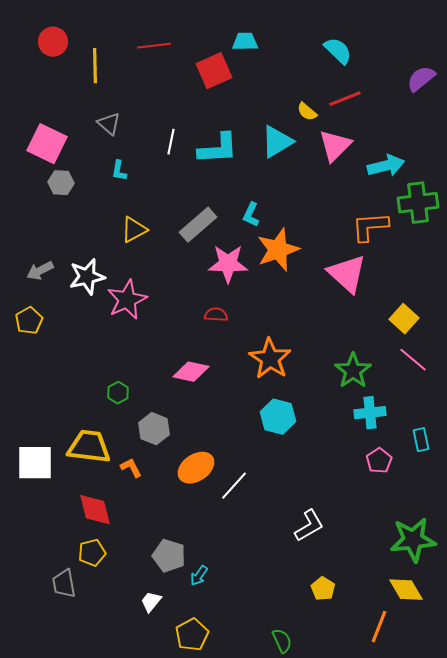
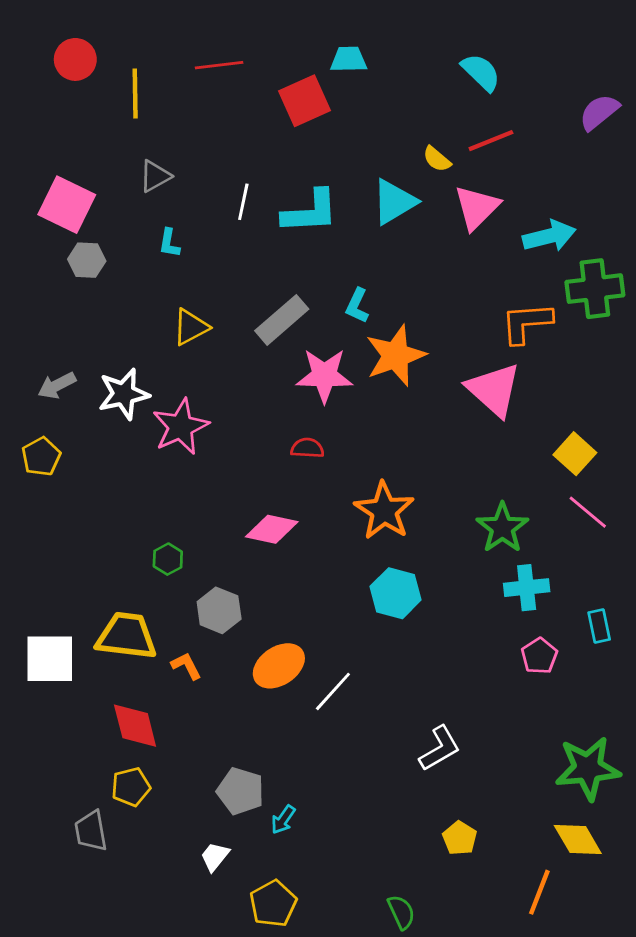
gray triangle: (109, 124) -> (155, 176), turned 50

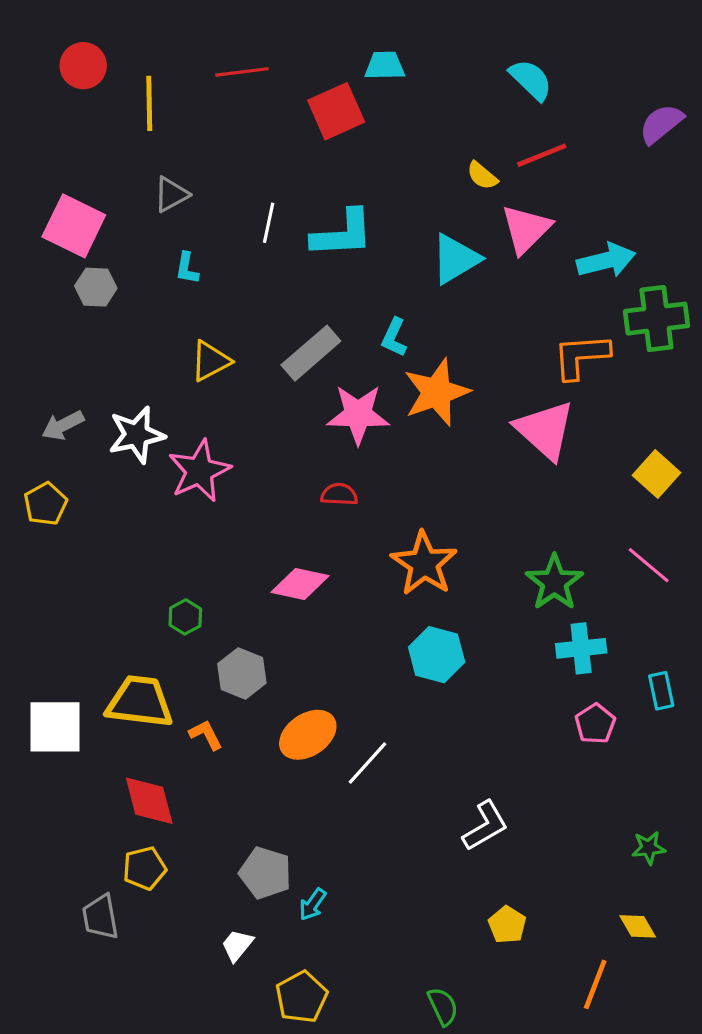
cyan triangle: (394, 202) -> (455, 259), moved
yellow square: (575, 454) -> (656, 474), moved
green star: (588, 768) -> (649, 848), size x0.5
yellow diamond: (578, 840) -> (638, 926), size x0.7

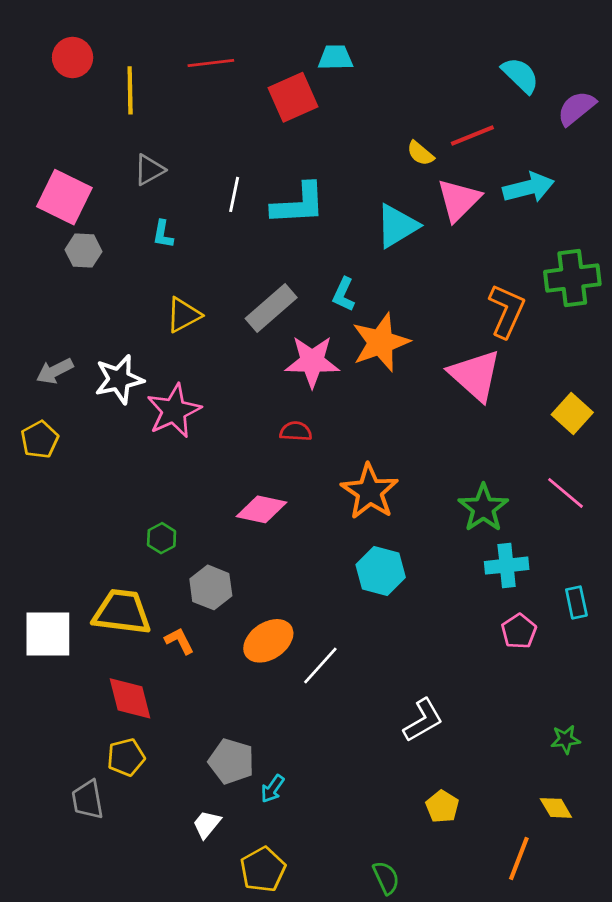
cyan semicircle: (531, 80) -> (520, 75), moved
cyan arrow: (606, 260) -> (529, 188), moved
orange L-shape: (581, 356) -> (507, 311), turned 118

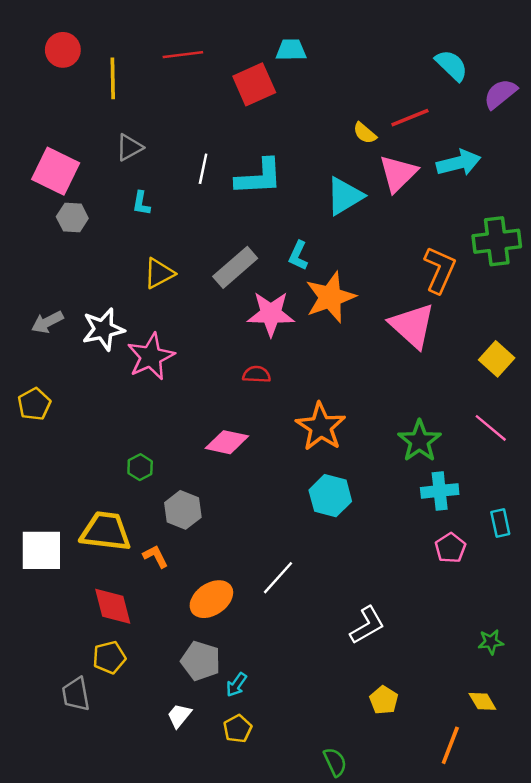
yellow pentagon: (40, 440) -> (34, 404), moved
orange ellipse: (268, 641) -> (211, 599), moved
yellow pentagon: (263, 869) -> (238, 729), moved, size x0.7

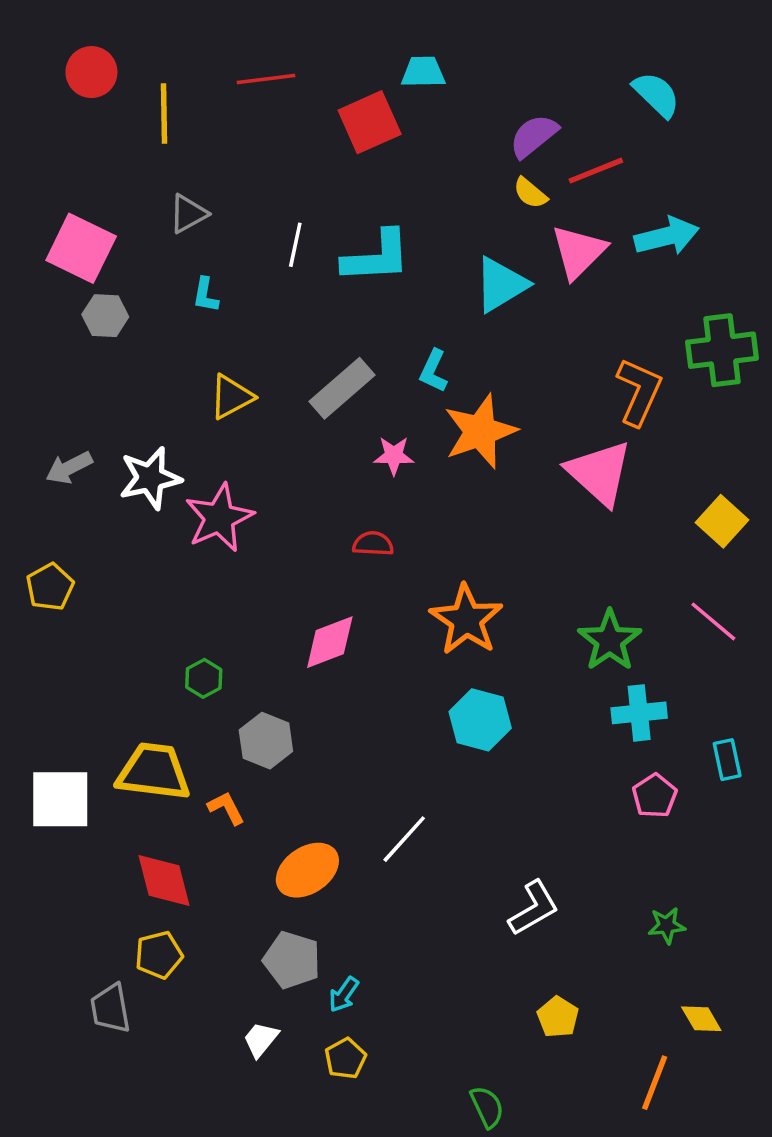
purple semicircle: (500, 94) -> (534, 136), moved
pink star: (271, 314) -> (394, 456), size x0.6
pink diamond: (227, 442) -> (330, 642), turned -33
green star: (491, 642) -> (667, 925), moved

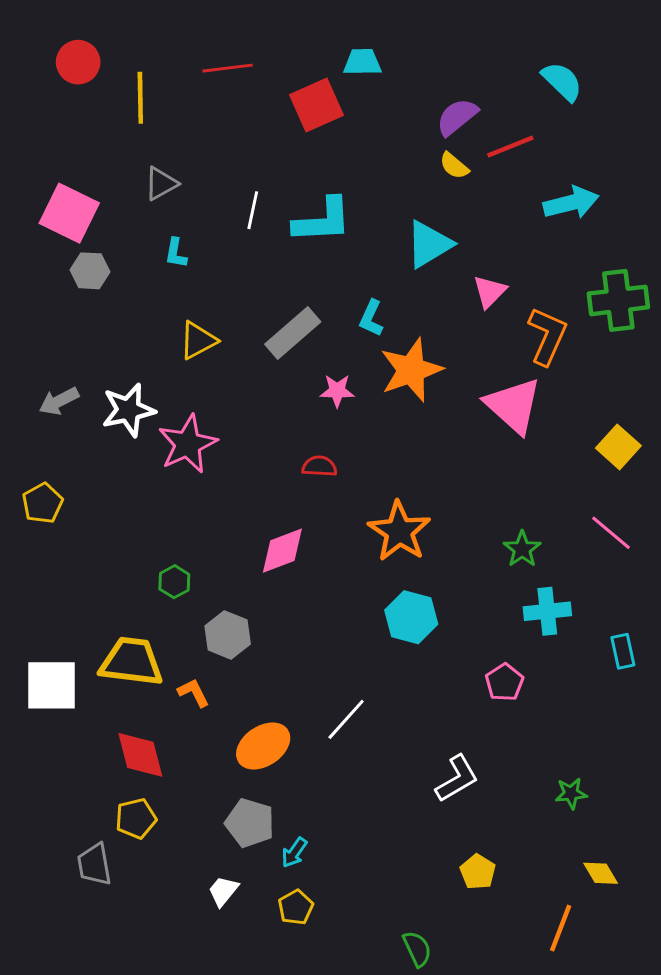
pink triangle: (579, 252) -> (490, 292), moved, size x0.7
green star: (610, 640) -> (522, 549), size x0.7
pink pentagon: (655, 796) -> (504, 682), moved

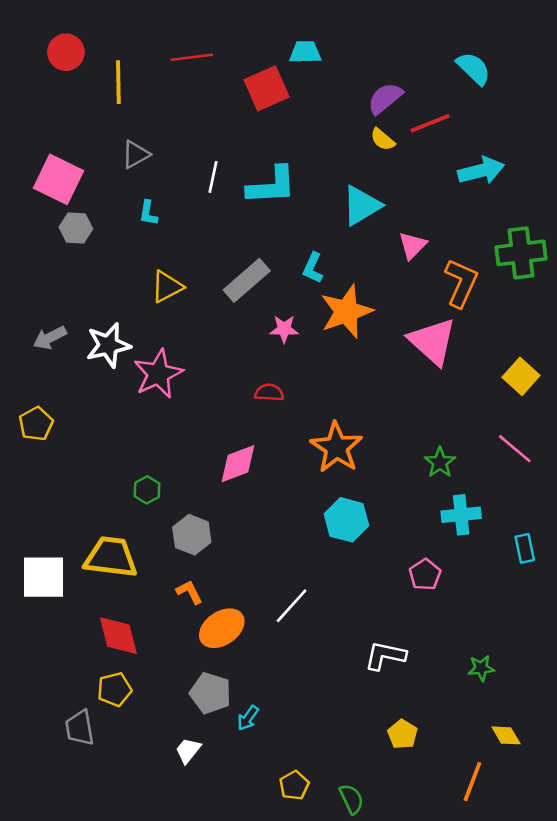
orange L-shape: (194, 693) -> (189, 592), moved
white L-shape: (457, 779) -> (385, 656), turned -138
yellow pentagon: (296, 907) -> (294, 785), moved

